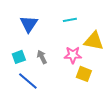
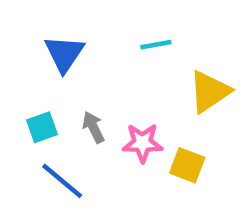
yellow triangle: (94, 41) -> (209, 92), turned -45
pink star: (73, 55) -> (143, 143), moved

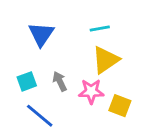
yellow triangle: (209, 92) -> (106, 60), moved

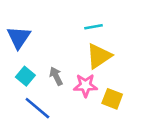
blue triangle: (41, 34) -> (19, 37), moved
cyan square: (27, 81) -> (25, 76), turned -30

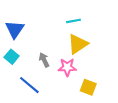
cyan square: (25, 76) -> (12, 57), moved
yellow square: (112, 99) -> (88, 87), moved

